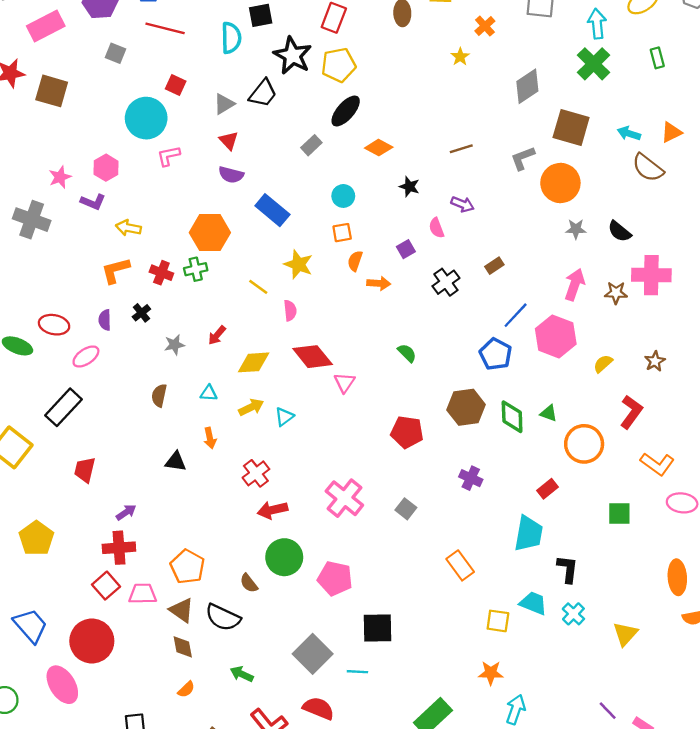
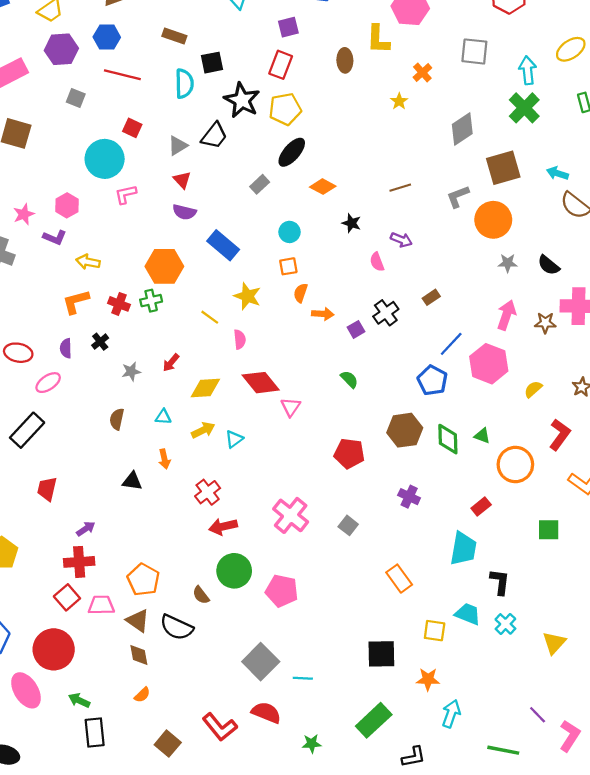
brown square: (571, 128) -> (503, 168), turned -32
purple square: (406, 249) -> (356, 329), moved
black square: (377, 628) -> (381, 654), moved
green arrow: (242, 674) -> (79, 700), moved

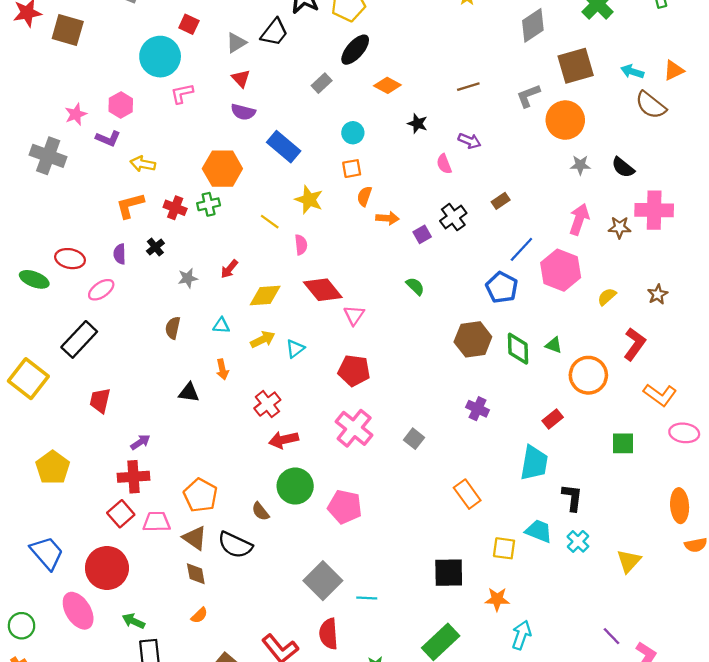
red pentagon: (349, 453) -> (354, 371), moved
red semicircle: (266, 713) -> (329, 634), turned -116

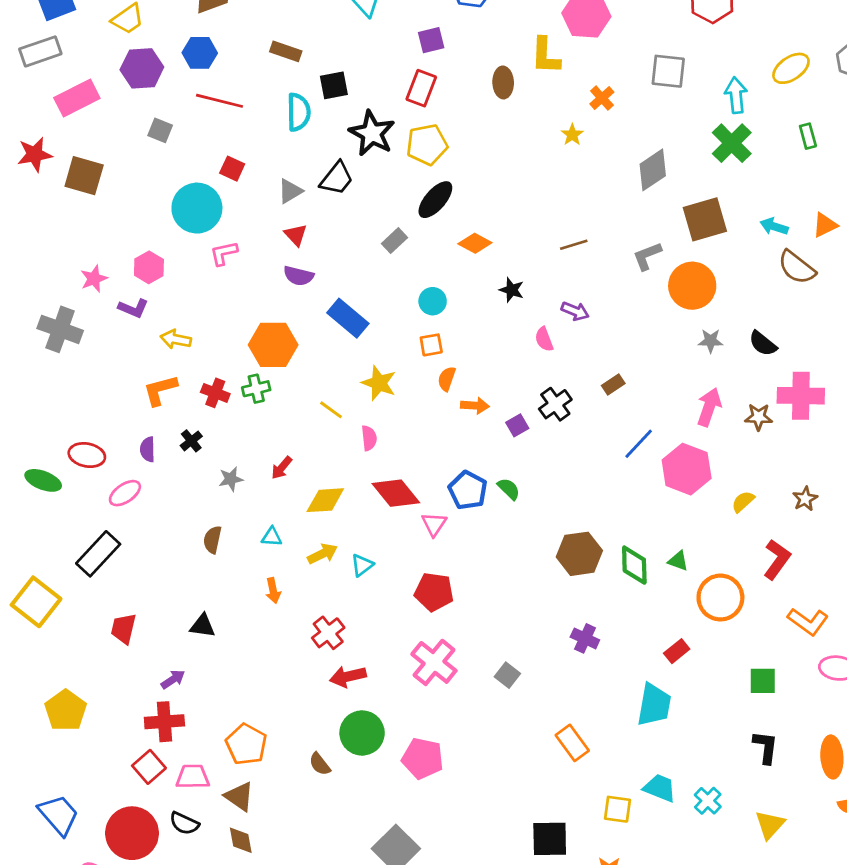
blue pentagon: (502, 287) -> (468, 490), moved
black triangle: (189, 393) -> (203, 626), moved
black L-shape: (572, 498) -> (766, 747), moved
black semicircle: (235, 545) -> (184, 823), moved, size x0.7

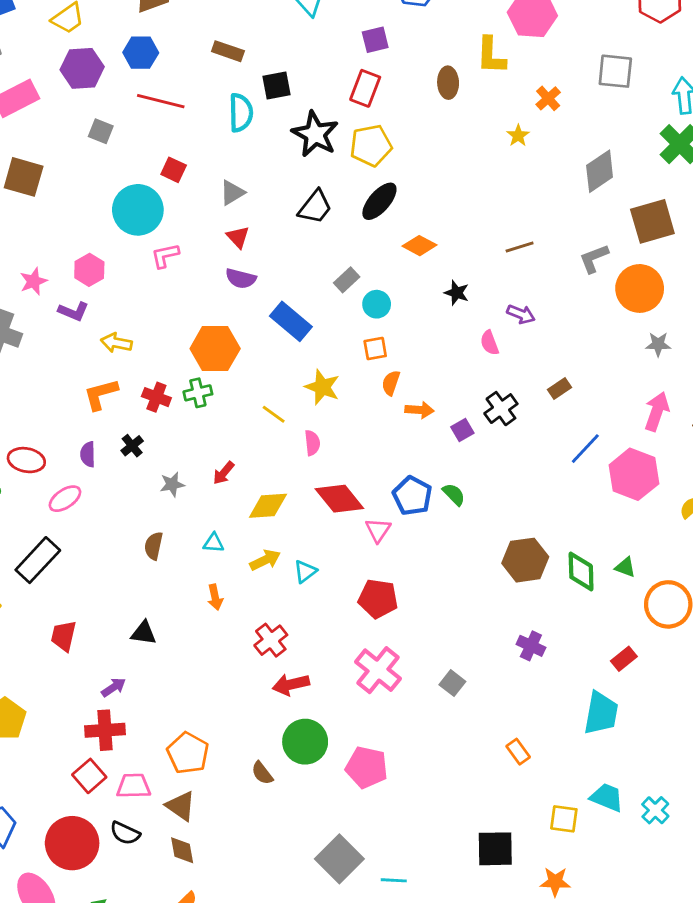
black trapezoid: (337, 178) -> (315, 207), moved
gray rectangle: (394, 241) -> (347, 280), moved
orange rectangle: (572, 743) -> (518, 752), size x0.7

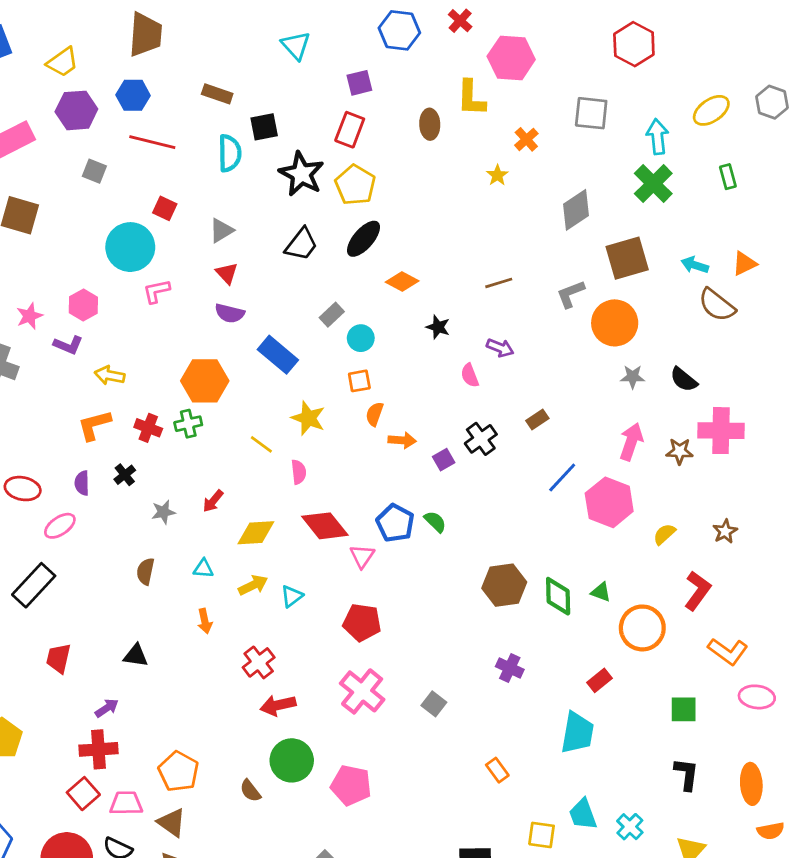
yellow pentagon: (371, 146) -> (355, 185), turned -30
cyan trapezoid: (607, 797) -> (583, 814), turned -132

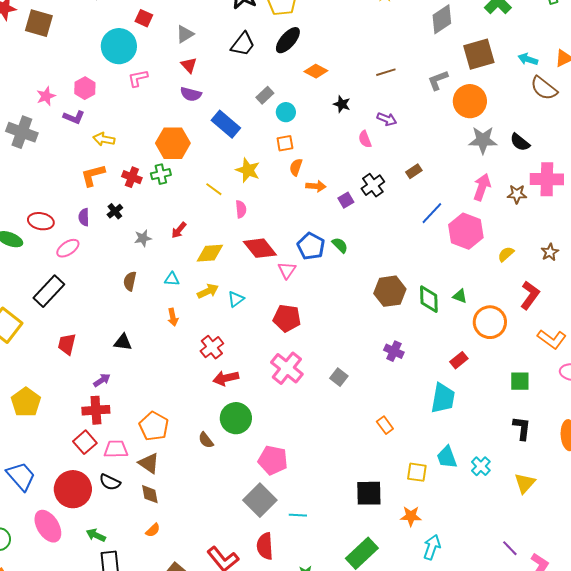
gray star: (633, 377) -> (483, 140), size x1.6
pink pentagon: (351, 785) -> (273, 460), moved

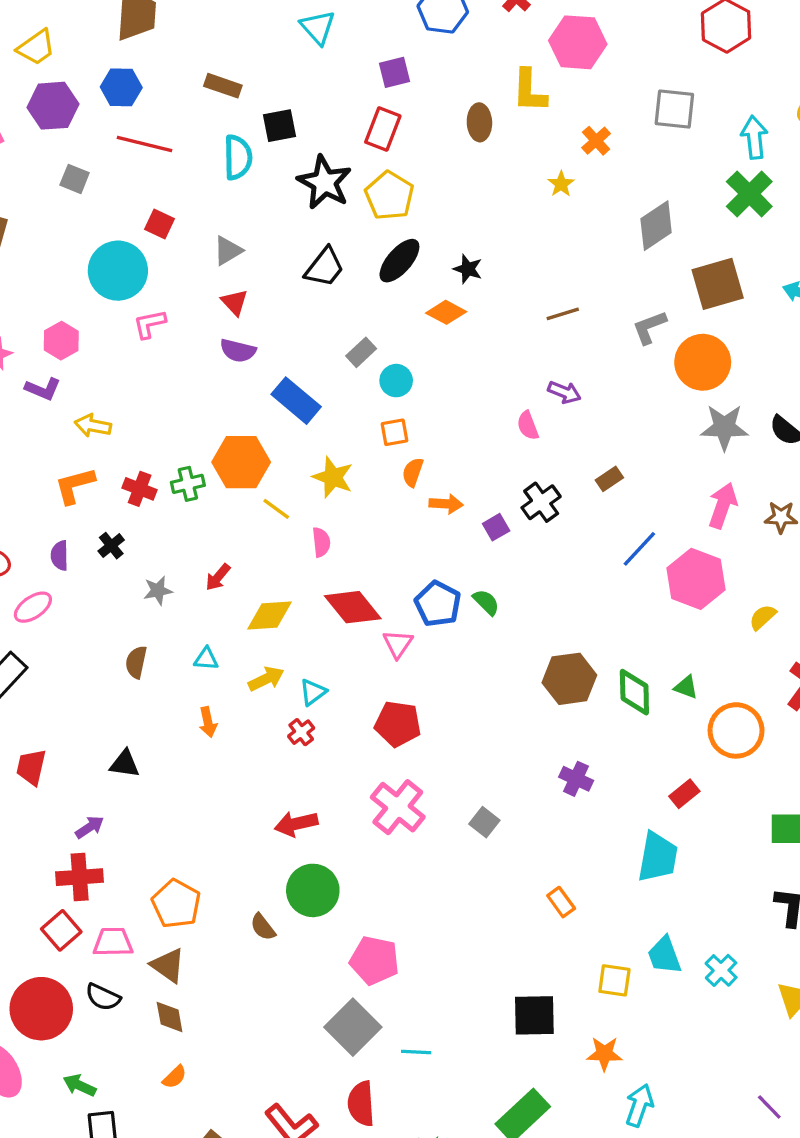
black star: (342, 104) -> (468, 269), moved
orange hexagon: (173, 143) -> (241, 462), moved
red cross: (212, 347) -> (301, 732), moved, size x0.7

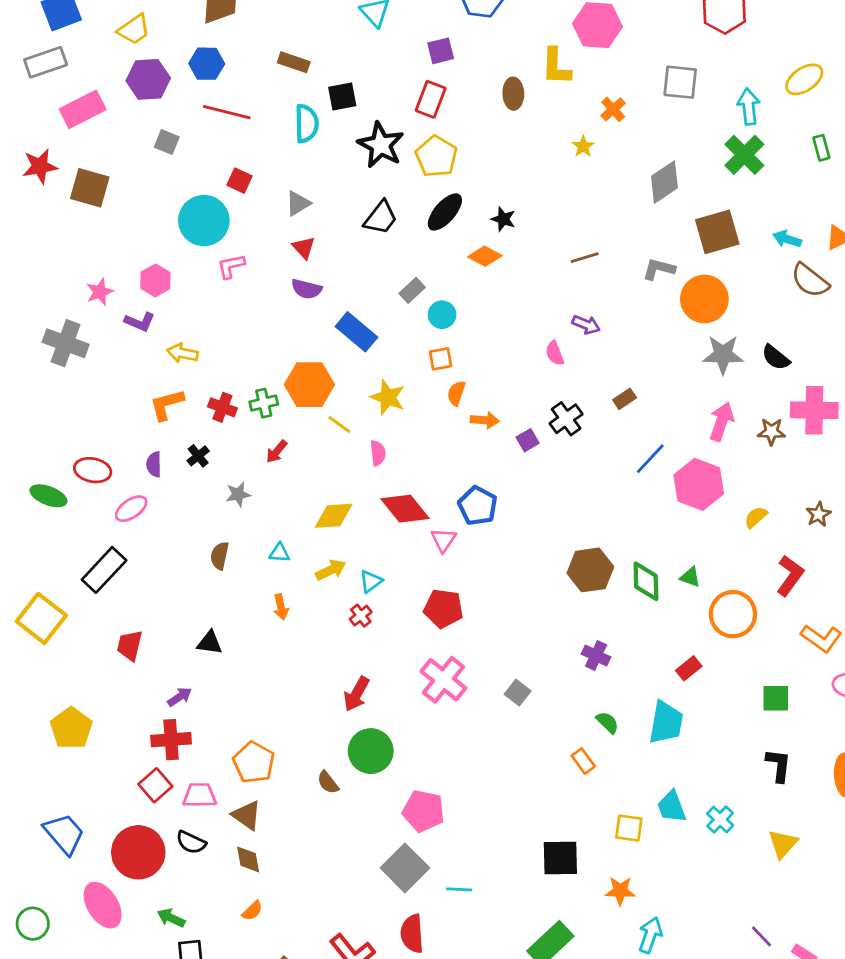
gray L-shape: (649, 327) -> (659, 269), turned 36
red arrow: (218, 577) -> (277, 452), moved
green semicircle: (486, 602) -> (607, 723), moved
red arrow: (296, 824) -> (356, 694), turned -48

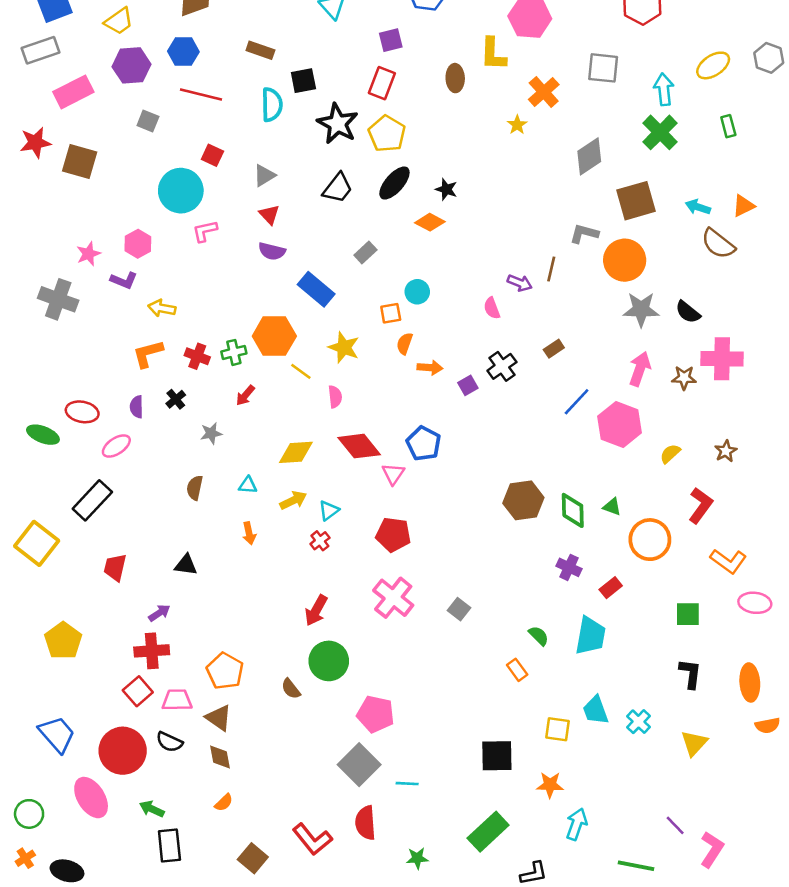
orange cross: (613, 109) -> (544, 92), size x1.4
brown line: (585, 258) -> (551, 269), moved, turned -60
cyan circle: (442, 315) -> (417, 292), moved
purple cross: (596, 655) -> (569, 567), moved

